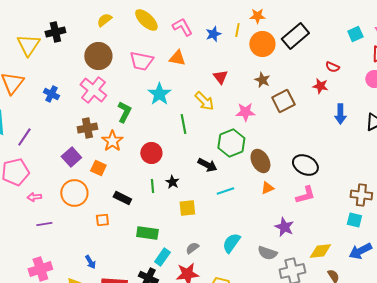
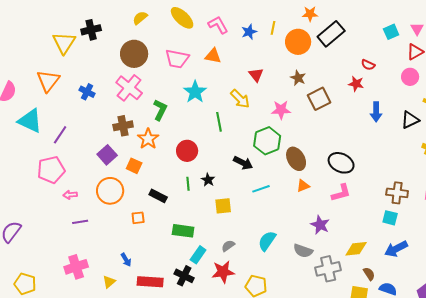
orange star: (257, 16) -> (310, 14), moved

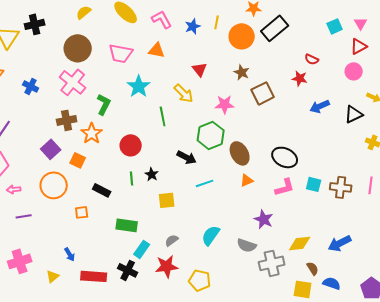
blue arrow: (376, 112) -> (320, 106), turned 66
cyan square: (390, 218) -> (314, 184), moved

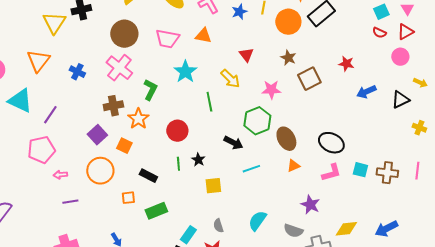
red semicircle: (312, 59) -> (379, 33), moved
green rectangle: (127, 225) -> (156, 211), moved, turned -30
gray semicircle: (172, 240) -> (218, 226), turned -72

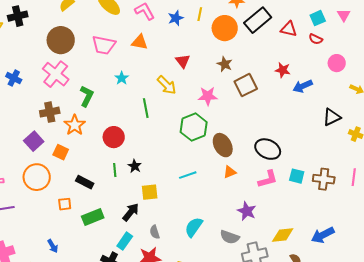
red triangle: (405, 32) -> (289, 29), moved, turned 42
cyan star: (185, 72) -> (122, 78), size x0.6
blue arrow: (366, 92) -> (303, 86), moved
black triangle: (400, 100) -> (332, 117), moved
black arrow: (233, 143) -> (131, 212), moved, turned -78

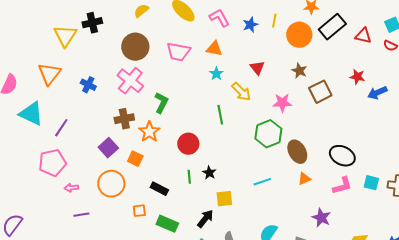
cyan star: (122, 78) -> (216, 74), moved
green rectangle: (93, 217) -> (167, 224), turned 45

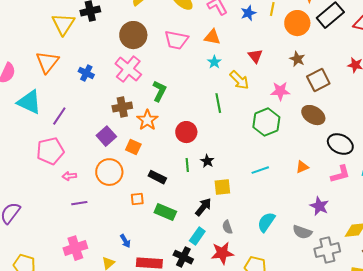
brown ellipse: (297, 152) -> (313, 115), moved, turned -30

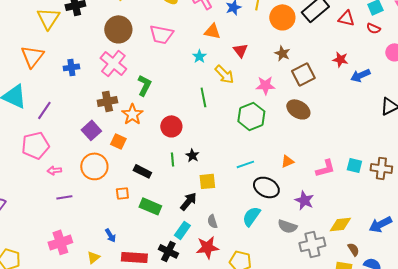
orange triangle: (212, 37) -> (212, 31), moved
blue cross: (86, 73) -> (71, 67), turned -35
black ellipse: (340, 144) -> (266, 187), moved

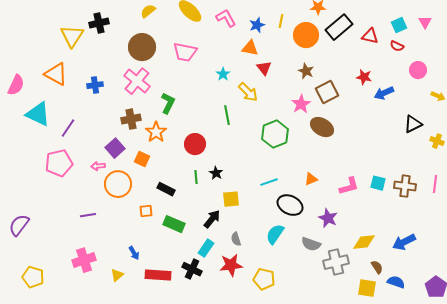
orange triangle: (212, 31) -> (250, 48), moved
orange triangle: (32, 56) -> (56, 74), turned -40
pink star: (265, 85) -> (301, 104), moved, turned -30
pink arrow: (54, 170) -> (98, 166), moved

